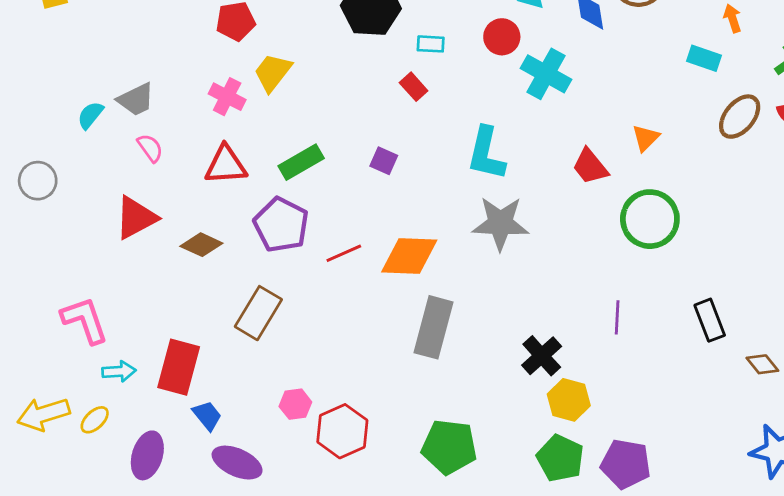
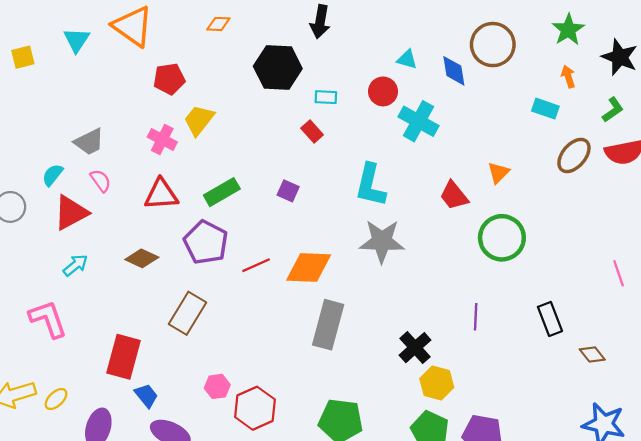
cyan semicircle: (90, 115) -> (53, 175), moved
red triangle: (136, 218) -> (71, 213), moved
cyan arrow: (119, 371) -> (75, 265), moved, turned -35

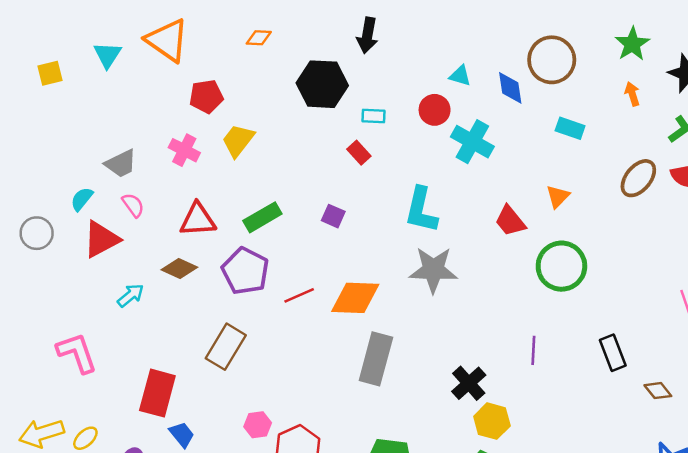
cyan rectangle: (545, 109) -> (570, 128), moved
pink cross: (162, 139) -> (184, 150), moved
brown diamond: (142, 258) -> (179, 269), moved
cyan arrow: (75, 265) -> (131, 295), moved

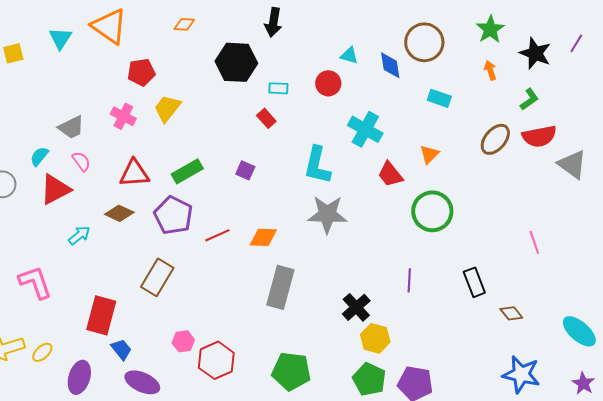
cyan cross: (472, 142) -> (365, 129), moved
orange diamond: (355, 298) -> (263, 237), size x0.7

